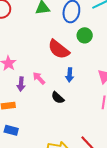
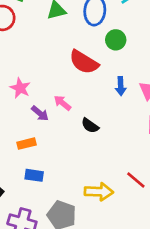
blue arrow: (70, 75) -> (121, 86), moved
purple arrow: (21, 84) -> (40, 113), turned -48

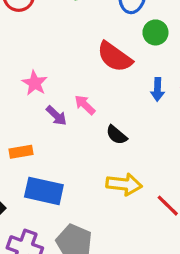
orange rectangle: (26, 144) -> (21, 152), moved
blue rectangle: (34, 175) -> (44, 191), size x1.6
yellow arrow: (99, 192) -> (124, 184), moved

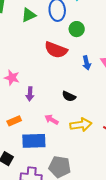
pink arrow: (85, 105) -> (52, 120), moved
purple arrow: (56, 116) -> (30, 94), turned 64

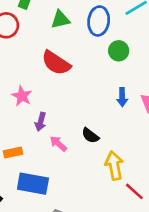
red semicircle: (56, 50) -> (56, 63), moved
pink arrow: (52, 120) -> (58, 144), moved
yellow arrow: (81, 125) -> (114, 166), moved, turned -105

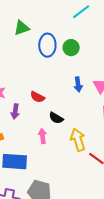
blue ellipse: (99, 21) -> (47, 45), moved
red semicircle: (56, 63) -> (37, 97), moved, size x0.6
pink arrow: (58, 144) -> (43, 136), moved, turned 48

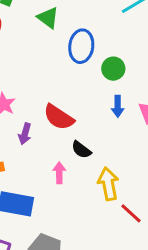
green triangle: (22, 28) -> (48, 18), turned 49
green circle: (71, 48) -> (113, 69), moved
red semicircle: (37, 97) -> (59, 117), size x1.5

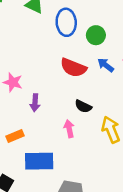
blue arrow: (118, 106) -> (106, 65), turned 140
red semicircle: (59, 117) -> (73, 68), moved

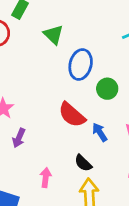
blue arrow: (106, 65) -> (100, 132), moved
black semicircle: (83, 106) -> (83, 163), moved

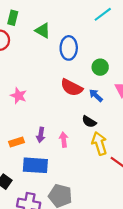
green circle: (107, 89) -> (100, 67), moved
purple arrow: (19, 138) -> (41, 135), moved

